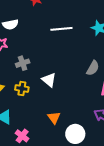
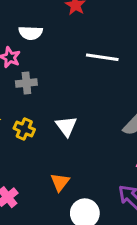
gray cross: (23, 63) -> (26, 83), moved

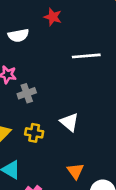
white semicircle: (31, 33) -> (18, 35), moved

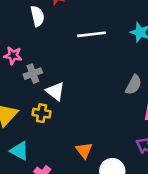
white semicircle: (18, 35) -> (37, 16), moved, turned -90
white triangle: (69, 122) -> (55, 91), moved

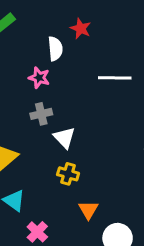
pink star: (13, 55) -> (39, 78), moved
yellow cross: (41, 113) -> (68, 174), moved

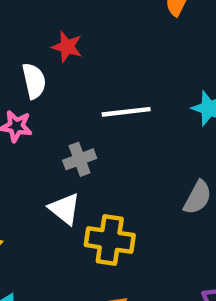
gray cross: (41, 114) -> (80, 159), moved
yellow cross: (68, 174) -> (110, 240), moved, size x1.5

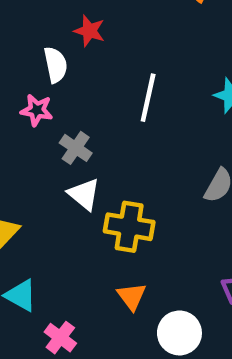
white line: (126, 112) -> (148, 98), turned -72
gray cross: (80, 159) -> (76, 148), moved, turned -36

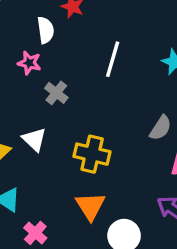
white triangle: (84, 194) -> (34, 139), moved
orange triangle: (132, 296) -> (90, 206), size x1.4

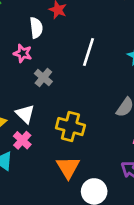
pink cross: (35, 233) -> (22, 140), moved

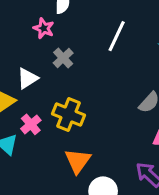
white triangle: (25, 114) -> (27, 78), moved, turned 36
yellow cross: (70, 127) -> (69, 114), moved

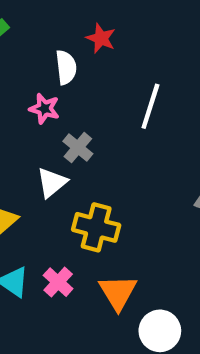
white triangle: (27, 78) -> (52, 183), moved
pink cross: (31, 124) -> (58, 282), moved

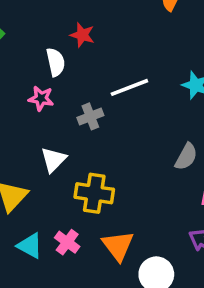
white line: (150, 106) -> (129, 87), turned 57
gray cross: (78, 148) -> (90, 116), moved, turned 35

